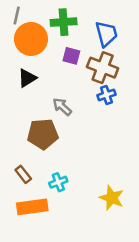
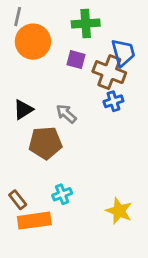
green cross: (64, 22) -> (86, 24), moved
blue trapezoid: (106, 34) -> (123, 53), moved
black triangle: (27, 78) -> (23, 110), moved
brown rectangle: (23, 174) -> (18, 200), moved

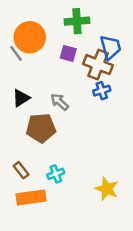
gray line: (18, 17) -> (16, 53), moved, turned -49
brown rectangle: (18, 200) -> (21, 170), moved

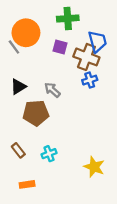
orange rectangle: (31, 197) -> (27, 184), moved, size x0.6

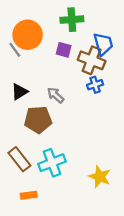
brown rectangle: (18, 150) -> (19, 159), size x1.5
cyan cross: (49, 154) -> (52, 163), size x1.6

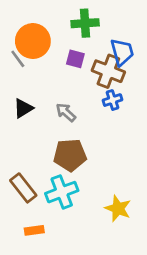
brown pentagon: (38, 120) -> (70, 155), moved

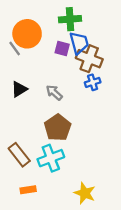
blue trapezoid: (122, 52) -> (79, 43), moved
brown pentagon: (70, 155) -> (58, 128), turned -30
yellow star: (118, 208) -> (85, 193), moved

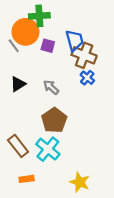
green cross: (70, 19) -> (39, 16), moved
purple square: (62, 48) -> (48, 46), moved
blue cross: (93, 82) -> (87, 78), turned -32
cyan cross: (51, 158) -> (48, 149), turned -30

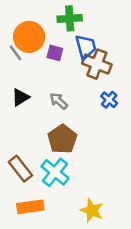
green cross: (39, 16) -> (70, 18), moved
blue cross: (87, 78) -> (109, 100), moved
orange rectangle: (27, 179) -> (30, 207), size x1.5

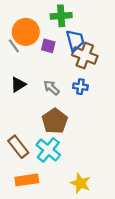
blue cross: (109, 100) -> (80, 87), moved, turned -32

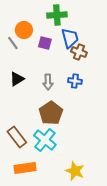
orange circle: (26, 32) -> (24, 30), size x0.7
brown cross: (85, 56) -> (79, 52), size x0.7
gray arrow: (52, 88) -> (48, 82), turned -133

